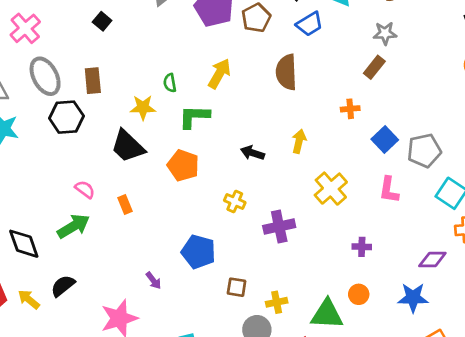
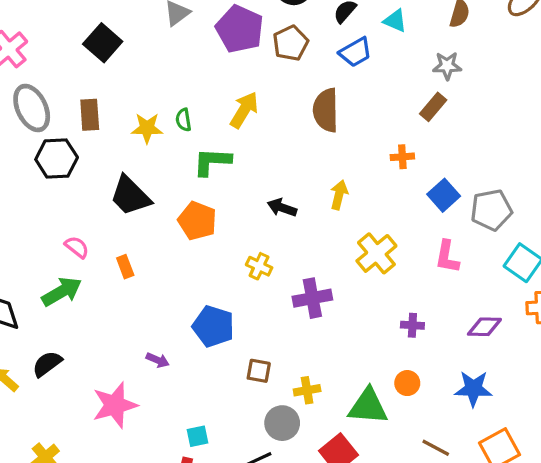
black square: (102, 21) -> (103, 43), size x1.6
yellow star: (143, 107) -> (147, 128), moved
purple diamond: (432, 260) -> (484, 327), moved
purple arrow: (153, 281) -> (158, 360), turned -30

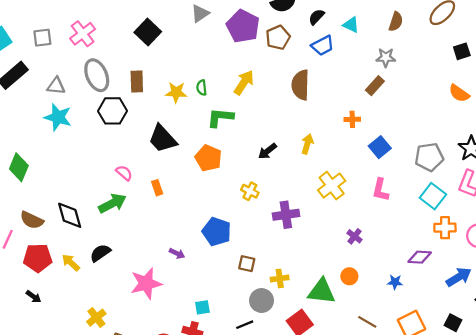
black arrow: (282, 208) -> (267, 151), turned -60
gray pentagon: (491, 210) -> (429, 157), moved
purple cross: (412, 325) -> (355, 236), turned 32
purple diamond: (484, 327) -> (420, 257), moved
blue star: (473, 389) -> (395, 282), size x0.6

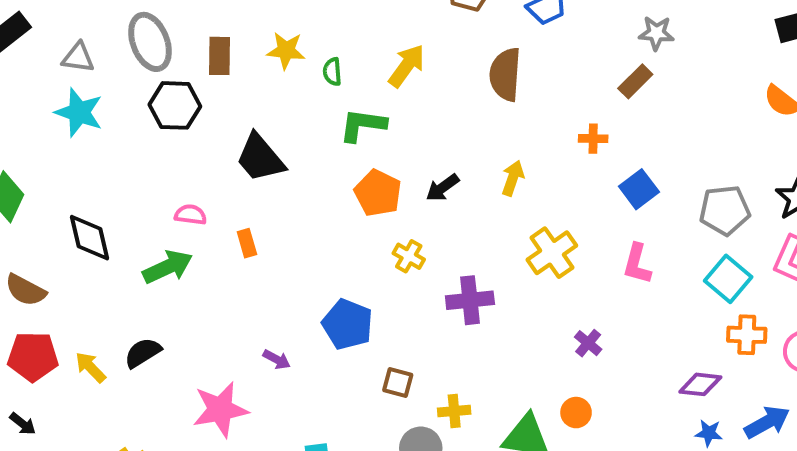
yellow star: (176, 92) -> (286, 51), moved
orange pentagon: (208, 158) -> (378, 193), moved
pink semicircle: (124, 173) -> (190, 215), turned -36
black diamond: (70, 215) -> (90, 238), moved
blue star: (395, 282) -> (709, 433), moved

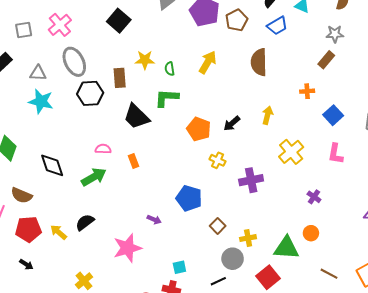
brown rectangle: (219, 56) -> (120, 78), moved
green L-shape: (363, 125) -> (167, 98), moved
brown square: (398, 383) -> (218, 226), turned 35

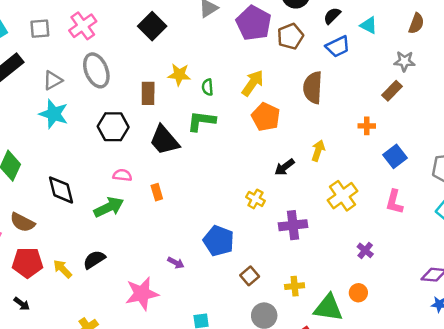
gray triangle: (38, 73) -> (53, 80), turned -36
black hexagon: (90, 93) -> (113, 127), moved
black arrow: (232, 123) -> (284, 167), moved
orange pentagon: (199, 129) -> (266, 117), moved
yellow cross: (248, 238) -> (295, 286), moved

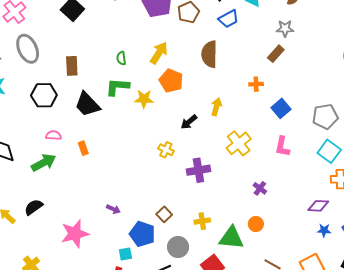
yellow star: (179, 75) -> (144, 99), moved
blue pentagon: (219, 241) -> (142, 234), moved
purple arrow: (176, 263) -> (113, 209), moved

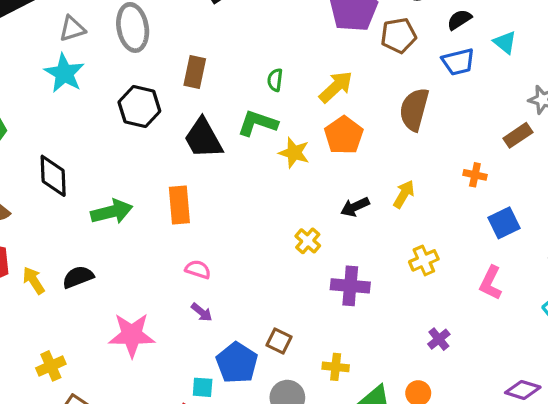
pink semicircle: (54, 135) -> (198, 269), moved
yellow cross: (239, 143) -> (424, 260), size x0.7
orange rectangle: (83, 148) -> (179, 205), size x1.6
brown square: (164, 214) -> (279, 341), turned -35

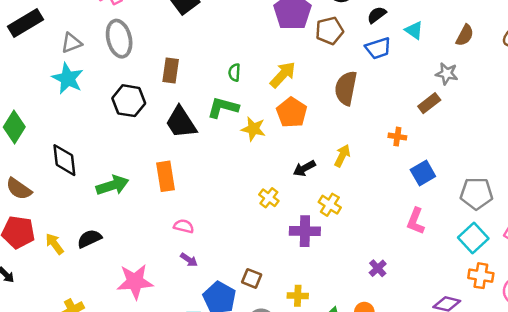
yellow cross: (424, 260) -> (330, 205), moved, turned -30

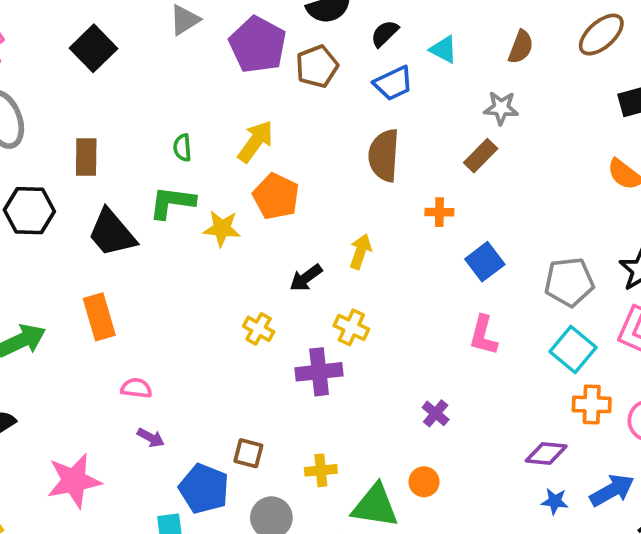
brown semicircle: (346, 88) -> (384, 155), moved

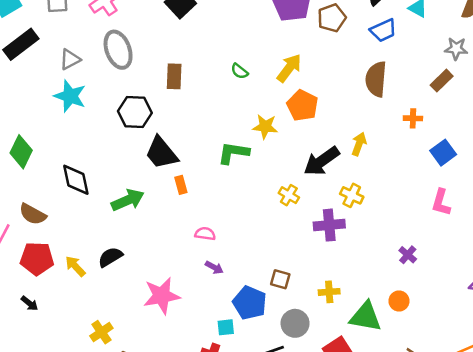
green semicircle: (182, 148) -> (239, 71), turned -48
green L-shape: (172, 202) -> (233, 153), moved
black trapezoid: (112, 233) -> (161, 153), moved
black arrow: (306, 278) -> (322, 161), size x1.6
orange rectangle: (99, 317) -> (181, 185), size x0.6

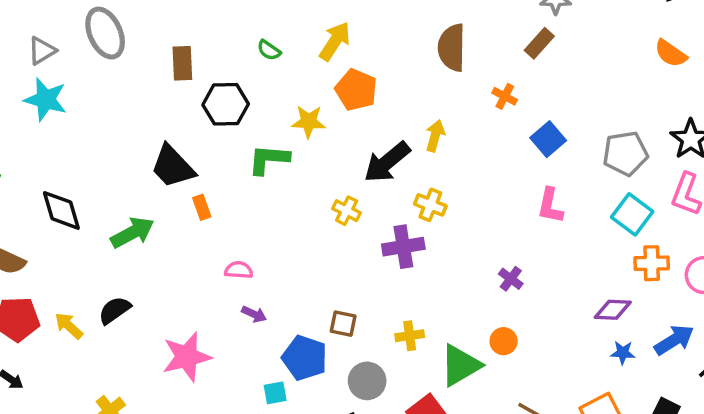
black hexagon: (135, 112) -> (226, 104), moved
orange cross: (413, 118) -> (505, 96), turned 30
green triangle: (366, 317) -> (460, 365), turned -36

